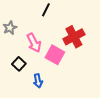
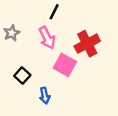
pink arrow: (34, 43) -> (47, 38), moved

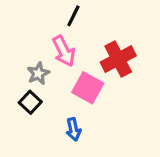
gray star: (12, 33) -> (38, 73), moved
blue arrow: (45, 96) -> (73, 129), moved

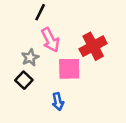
black line: (73, 16) -> (40, 12), moved
pink square: (88, 88) -> (69, 69), turned -30

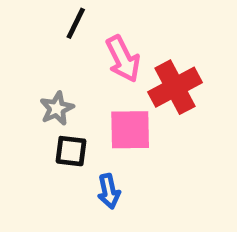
pink arrow: (50, 40) -> (123, 59), moved
black square: (24, 80) -> (71, 151), moved, turned -36

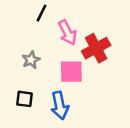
black square: (71, 151) -> (25, 99), moved
blue arrow: (109, 191) -> (60, 105), size x1.5

